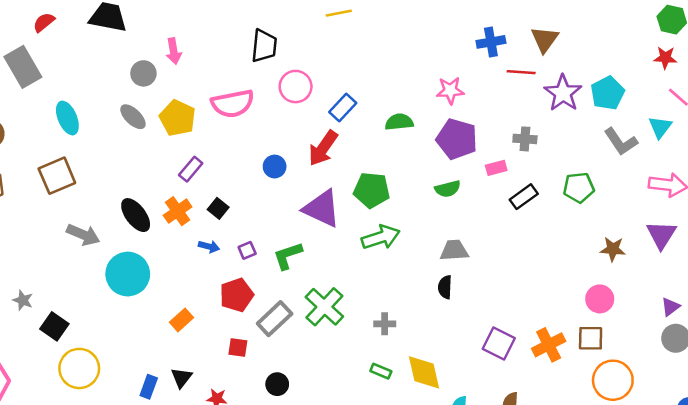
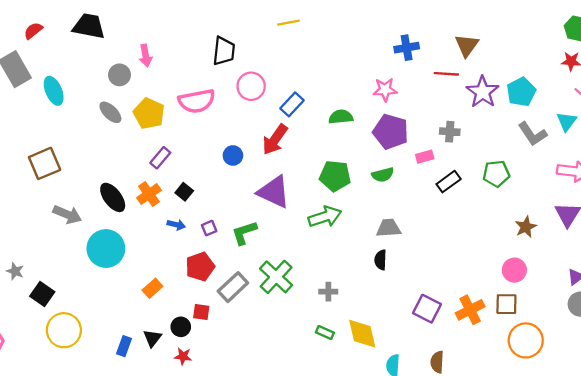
blue cross: (491, 42) -> (407, 48), moved
cyan ellipse: (67, 118) -> (54, 91), moved
green pentagon: (372, 190) -> (335, 176), moved
brown star: (613, 249) -> (526, 227), turned -30
black circle: (277, 384) -> (181, 327), moved

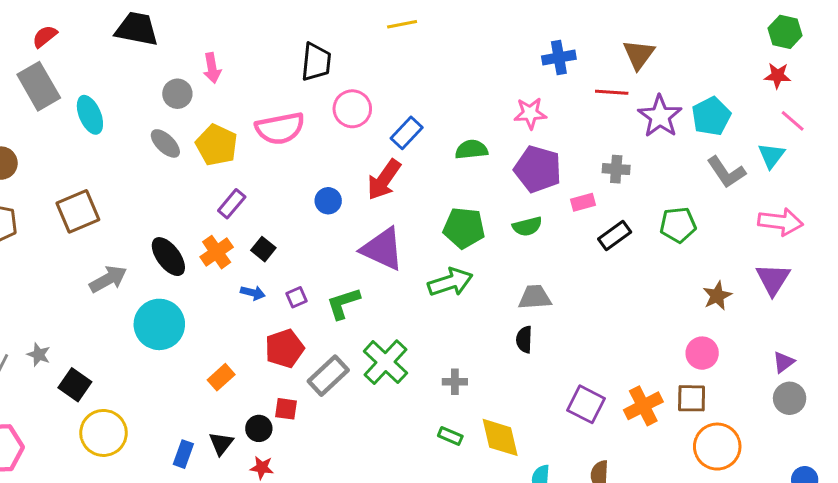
red semicircle: (33, 31) -> (45, 36), moved
gray arrow: (67, 214) -> (108, 279), turned -52

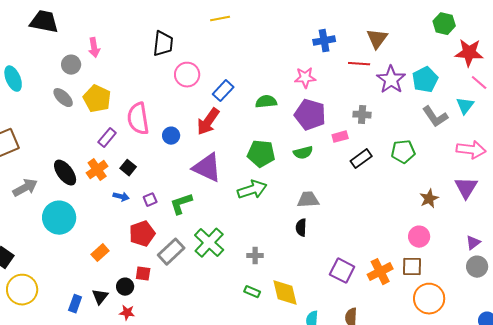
green hexagon: (785, 32) -> (444, 24), moved
red star: (778, 76) -> (469, 53), size x1.6
pink semicircle: (280, 128) -> (138, 119), moved, turned 92

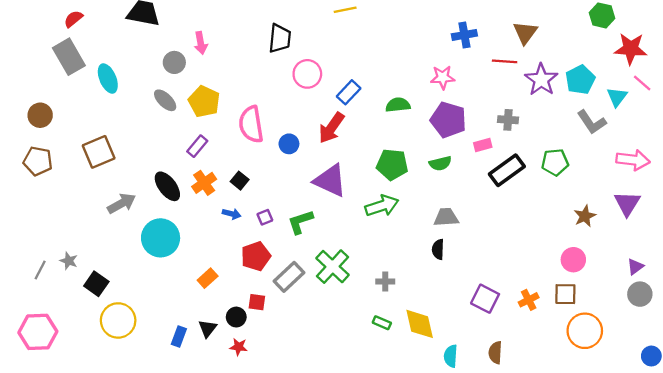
cyan triangle: (465, 106) -> (617, 97), moved
purple rectangle: (107, 138) -> (197, 146), moved
black rectangle: (361, 159) -> (507, 170), size x1.4
orange cross: (380, 272) -> (529, 300), size x0.7

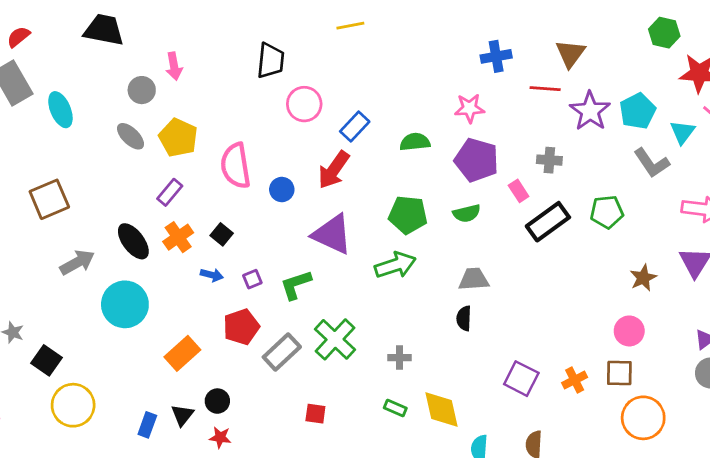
pink rectangle: (483, 145) -> (519, 191), turned 72
orange rectangle: (208, 278) -> (182, 353), size x1.4
red square: (257, 302) -> (315, 414), moved

